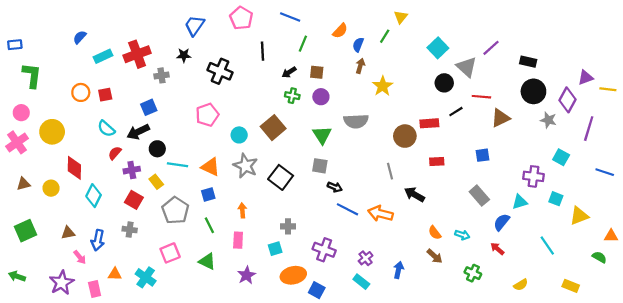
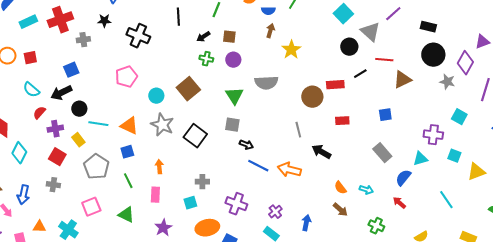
blue semicircle: (358, 45) -> (268, 11), turned -112

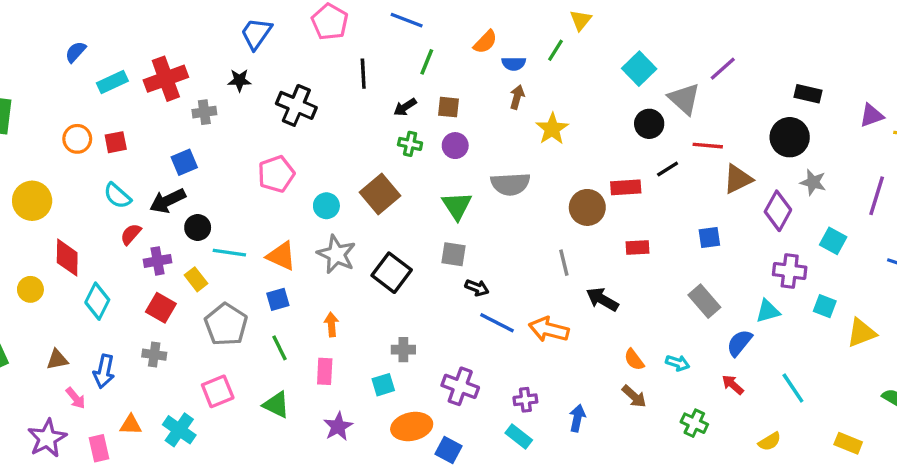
black rectangle: (428, 27) -> (808, 94), moved
purple diamond: (465, 63) -> (778, 211), moved
cyan line: (446, 200) -> (793, 388), moved
purple cross: (275, 212) -> (525, 400), turned 32

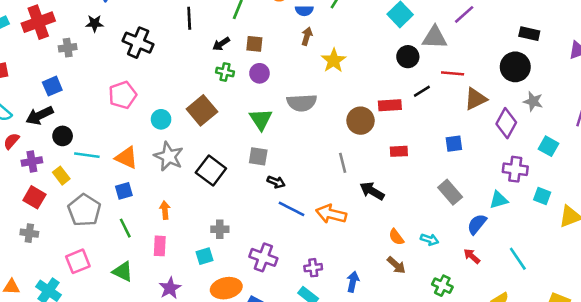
gray triangle: (684, 99) -> (435, 37), turned -40

